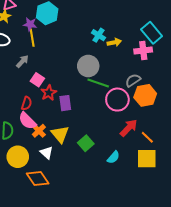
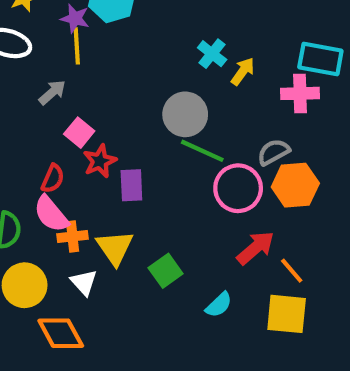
cyan rectangle: (152, 33) -> (320, 59), turned -45
yellow arrow: (114, 42) -> (243, 71), turned -48
orange cross: (39, 131) -> (73, 236), turned 32

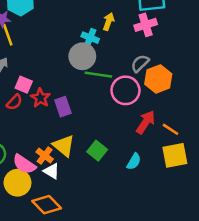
cyan cross: (212, 54) -> (90, 38), moved
red semicircle: (53, 179) -> (14, 102), moved, turned 36
pink semicircle: (51, 214) -> (24, 164), moved
orange cross: (73, 236) -> (45, 156), moved, turned -30

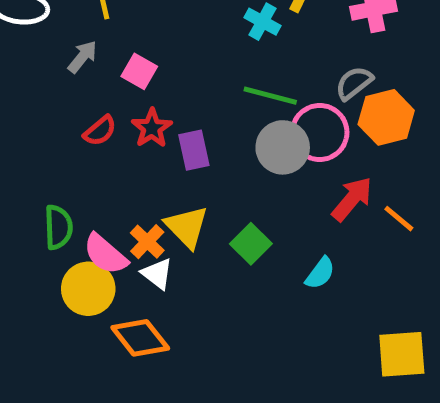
gray circle: (82, 56) -> (283, 147), moved
pink square: (24, 85) -> (139, 71), moved
yellow square: (175, 155) -> (402, 354), moved

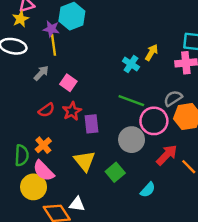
gray circle: (283, 147) -> (132, 140), moved
orange cross: (147, 242) -> (43, 145), moved
white triangle: (157, 274) -> (77, 204), moved, turned -35

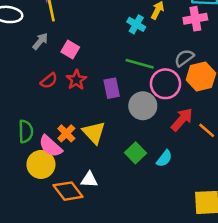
purple rectangle: (92, 124) -> (112, 88), moved
orange cross: (43, 145) -> (66, 133), moved
green square: (115, 172) -> (136, 153), moved

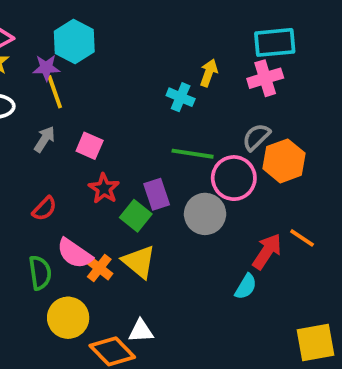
red semicircle: (49, 81) -> (44, 209), moved
red arrow: (182, 119) -> (267, 251), moved
pink semicircle: (50, 146) -> (74, 253), moved
green square: (136, 153) -> (136, 216), moved

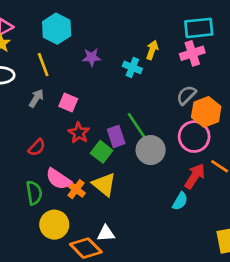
purple star: (46, 68) -> (92, 57), moved
green line: (193, 154) -> (137, 126), moved, turned 48
pink circle: (234, 178) -> (194, 137), moved

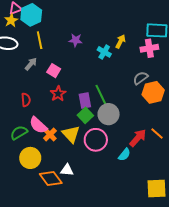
cyan hexagon: (57, 29) -> (31, 15), moved
pink circle: (194, 137) -> (96, 140), moved
red semicircle: (37, 147) -> (26, 100), turned -56
green square: (102, 152) -> (85, 115), moved
green semicircle: (34, 193) -> (19, 133), turned -120

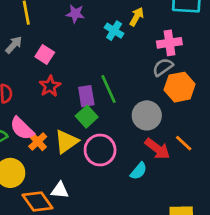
pink cross: (149, 48) -> (169, 43), moved
gray circle: (109, 114) -> (147, 115), moved
yellow triangle: (71, 134) -> (66, 142), turned 36
red arrow: (138, 138) -> (157, 149), turned 84

